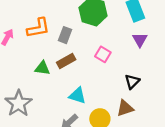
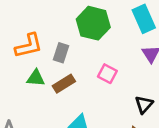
green triangle: (42, 68) -> (36, 78), moved

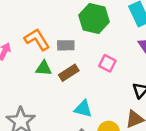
orange L-shape: (29, 46) -> (37, 40), turned -108
gray rectangle: (61, 53) -> (66, 45), turned 72

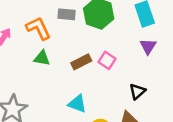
gray rectangle: (66, 45) -> (67, 14), moved
brown rectangle: (69, 73) -> (81, 62), moved

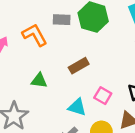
green triangle: (42, 58) -> (39, 80), moved
pink square: (107, 60) -> (103, 96), moved

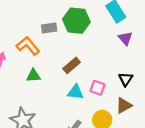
green triangle: (39, 80) -> (33, 76), moved
cyan triangle: (77, 107) -> (75, 92), moved

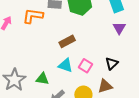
orange L-shape: (28, 46) -> (33, 16), turned -55
green triangle: (33, 76) -> (42, 79), moved

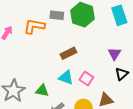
purple triangle: (119, 28) -> (114, 54), moved
black triangle: (112, 64) -> (122, 74), moved

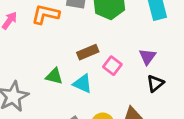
pink square: (86, 79) -> (112, 66), moved
green triangle: (42, 91) -> (54, 76), moved

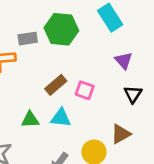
purple triangle: (148, 57) -> (124, 61), moved

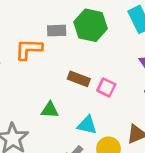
brown rectangle: (56, 85) -> (79, 79), turned 55
cyan triangle: (61, 118) -> (87, 125), moved

